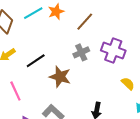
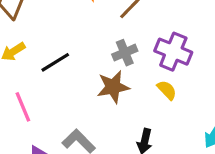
brown star: (60, 77) -> (113, 87), moved, turned -30
yellow semicircle: (128, 84) -> (167, 90), moved

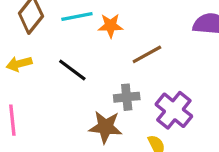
black line: (55, 62) -> (72, 70), moved, turned 52

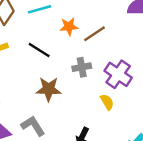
orange star: (111, 26) -> (69, 27), moved
brown star: (105, 127) -> (49, 89), moved

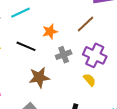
orange star: (69, 27) -> (50, 32), moved
brown line: (95, 34) -> (85, 24), moved

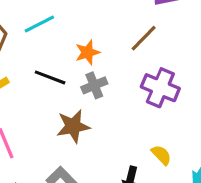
gray cross: (64, 55) -> (94, 85), moved
yellow semicircle: (89, 80) -> (161, 155), moved

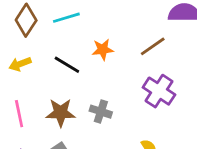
gray cross: (94, 85) -> (101, 112), moved, turned 30
brown star: (73, 126) -> (61, 113), moved

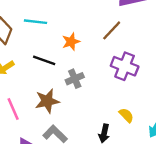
cyan line: (66, 18) -> (36, 22), turned 35
gray cross: (101, 112) -> (75, 79), moved, turned -30

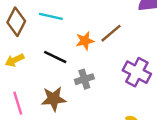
brown line: (112, 30) -> (111, 33), moved

